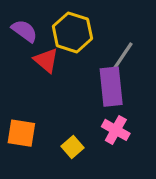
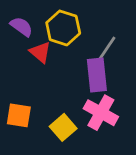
pink cross: (116, 130) -> (101, 113), size x1.4
yellow square: (72, 147) -> (63, 127), size x1.4

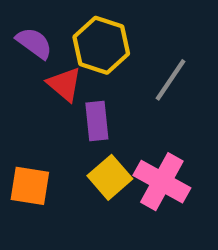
purple rectangle: (97, 75) -> (97, 121), moved, size x0.7
yellow square: (63, 127) -> (110, 177), moved

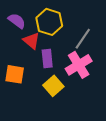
pink cross: (162, 182) -> (79, 65), moved, turned 30
orange square: (30, 186) -> (15, 74), moved

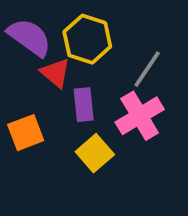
purple semicircle: (17, 21) -> (29, 37), size x1.4
orange square: (15, 74) -> (26, 133), turned -30

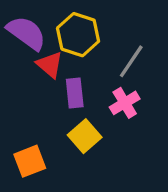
pink cross: (140, 116) -> (125, 103), size x0.7
orange square: (26, 133) -> (30, 161), moved

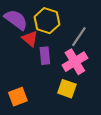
pink cross: (125, 103) -> (75, 62), size x1.4
yellow square: (85, 136) -> (67, 89), moved, turned -30

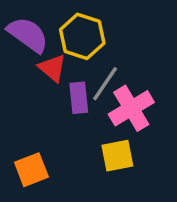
gray line: (79, 37) -> (105, 84), moved
yellow square: (67, 89) -> (117, 156), turned -30

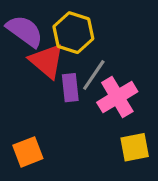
red triangle: (52, 68) -> (47, 61), size x1.4
yellow square: (117, 156) -> (135, 147), moved

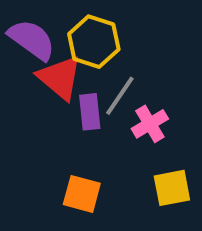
pink cross: (117, 97) -> (150, 124), size x0.7
orange square: (28, 152) -> (82, 194), moved, turned 36

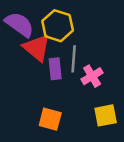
gray line: (120, 96) -> (74, 59), turned -30

